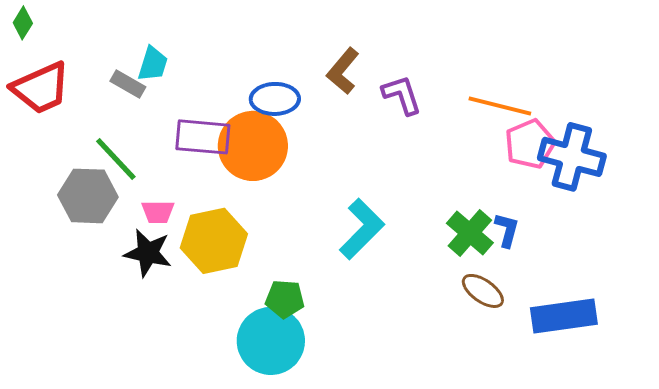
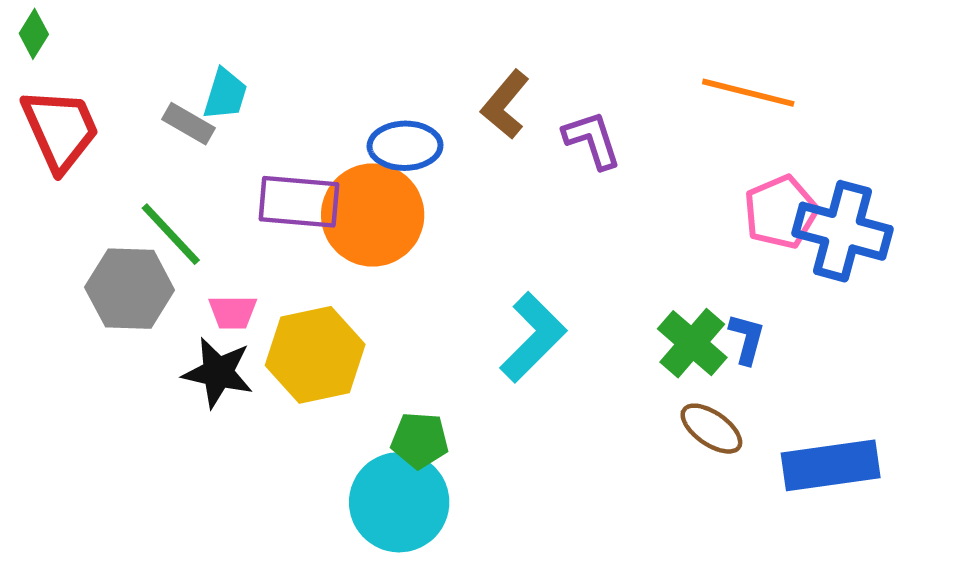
red trapezoid: (41, 88) -> (60, 130), turned -90
orange line: (500, 106) -> (748, 93), moved

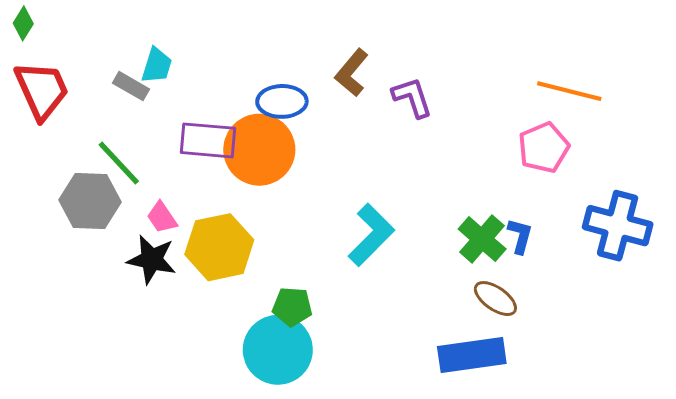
orange line: (748, 93) -> (569, 91), moved
blue cross: (842, 231) -> (618, 226), moved
pink trapezoid: (233, 312) -> (162, 217), turned 56
blue rectangle: (831, 465) -> (472, 355), moved

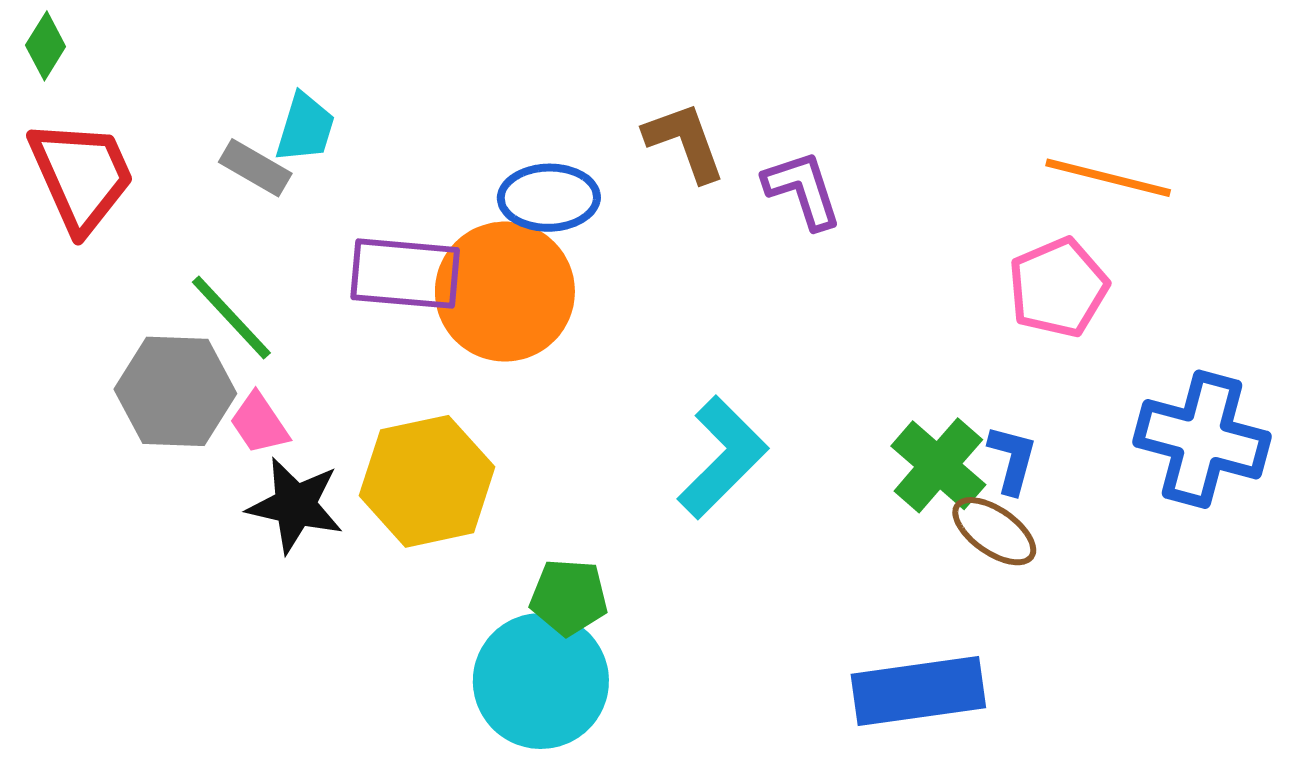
brown L-shape: (352, 73) -> (685, 142), turned 120
pink trapezoid: (162, 217) -> (259, 423), moved
brown ellipse: (495, 299) -> (994, 531), moved

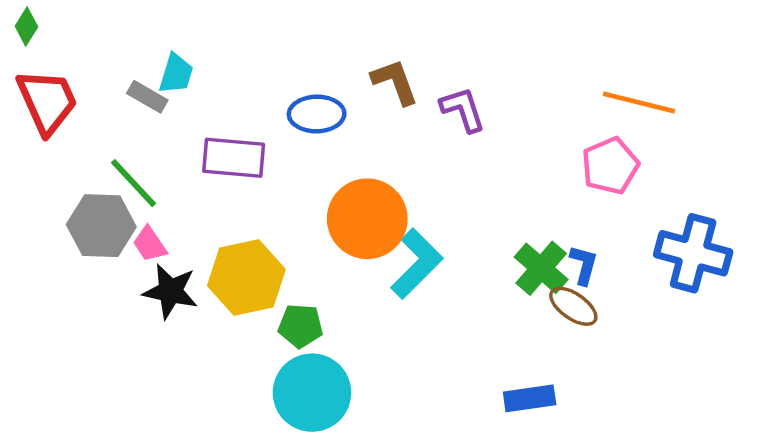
orange circle: (505, 292) -> (367, 219), moved
green pentagon: (569, 597) -> (300, 326), moved
blue rectangle: (918, 691) -> (530, 398), size x0.7

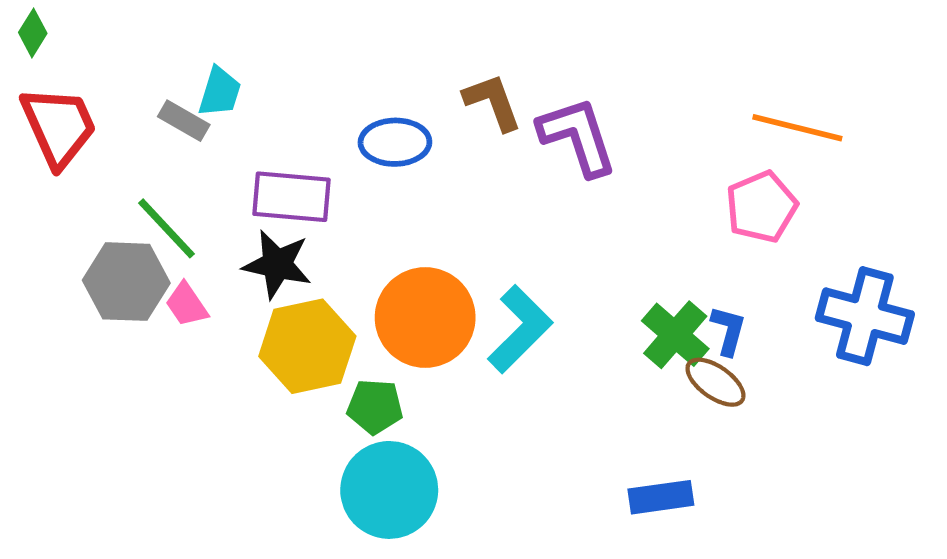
purple L-shape: (463, 109) -> (577, 136), size x1.4
orange circle: (367, 219) -> (425, 318), moved
black star: (170, 291) -> (277, 264), moved

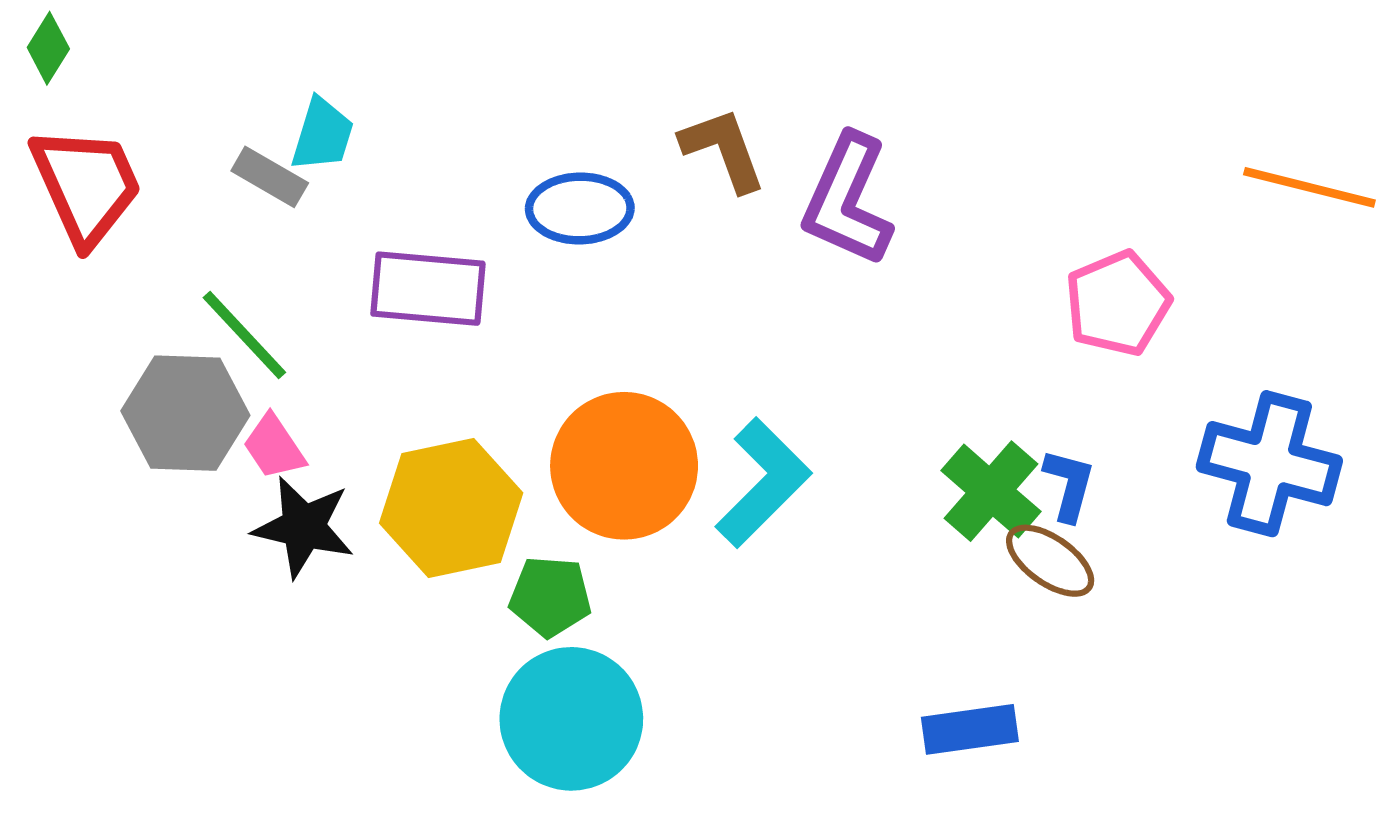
orange line: (797, 128) -> (1309, 187), moved
purple L-shape: (577, 136) -> (848, 200), turned -138
black star: (277, 264) -> (303, 527), moved

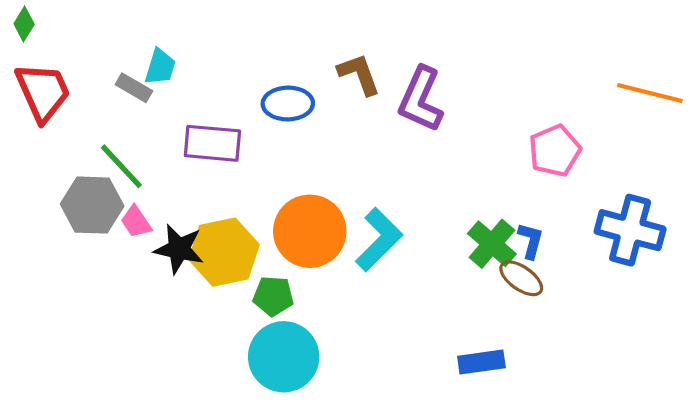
black star: (303, 527) -> (179, 249), moved

